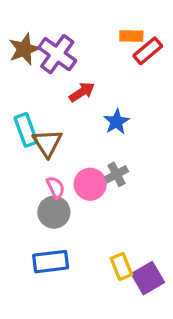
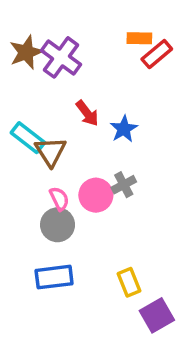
red arrow: (82, 92) -> (87, 113), moved, turned 85
cyan rectangle: (26, 130) -> (28, 138), turned -32
purple square: (148, 278) -> (157, 315), moved

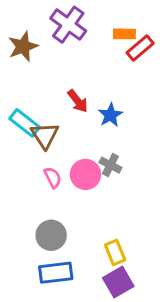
purple cross: (61, 57) -> (68, 25), moved
gray cross: (124, 185) -> (110, 165), turned -35
gray circle: (58, 225) -> (51, 235), moved
blue rectangle: (54, 277) -> (56, 273), moved
purple square: (157, 315) -> (118, 282), moved

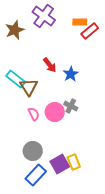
blue rectangle: (56, 273) -> (36, 175), turned -40
purple square: (118, 282) -> (60, 164), moved

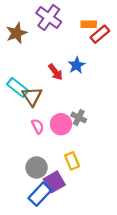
blue star: (71, 74) -> (77, 65), moved
yellow rectangle: (74, 162) -> (72, 161), moved
purple square: (60, 164) -> (54, 182), moved

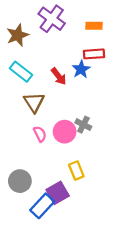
red rectangle: (100, 34) -> (94, 54), moved, turned 36
cyan rectangle: (18, 88) -> (21, 72), moved
gray circle: (37, 167) -> (20, 181), moved

